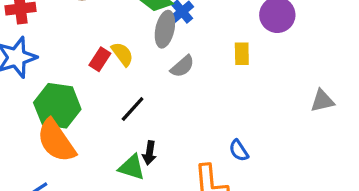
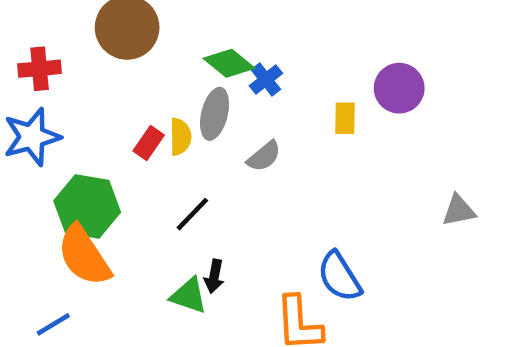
gray ellipse: (165, 29) -> (215, 114), moved
yellow semicircle: (122, 54) -> (180, 137), turned 35
yellow rectangle: (242, 54) -> (345, 118), moved
blue semicircle: (239, 150) -> (339, 277), size x1.6

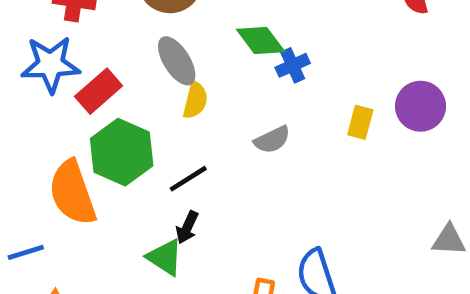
gray ellipse: (215, 114) -> (177, 61), moved, turned -60
red rectangle: (149, 143) -> (99, 91), moved, size x1.4
green hexagon: (87, 206) -> (122, 152), moved
black arrow: (214, 276) -> (187, 227), moved

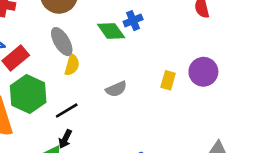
blue cross: (293, 65) -> (133, 21), moved

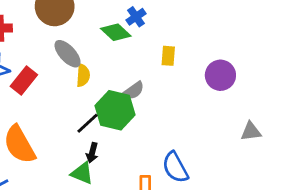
purple circle: (203, 72) -> (220, 75), moved
yellow rectangle: (168, 80) -> (168, 56), moved
green hexagon: (28, 94) -> (115, 110), moved

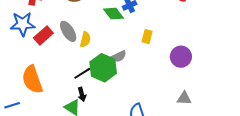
gray ellipse: (68, 54) -> (68, 31), moved
gray triangle: (251, 131) -> (184, 98), moved
black arrow: (92, 153) -> (82, 94), turned -40

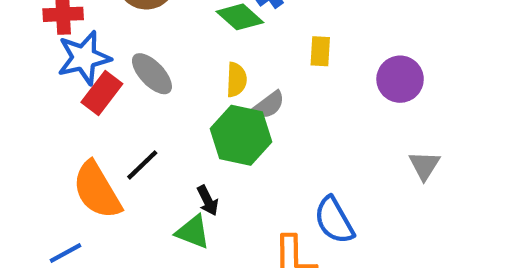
blue star: (23, 24) -> (84, 58), moved
yellow semicircle: (85, 39) -> (236, 80), moved
black line: (82, 73) -> (142, 165), moved
gray triangle: (184, 98) -> (424, 165), turned -49

